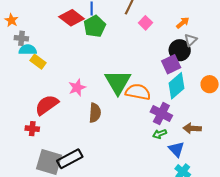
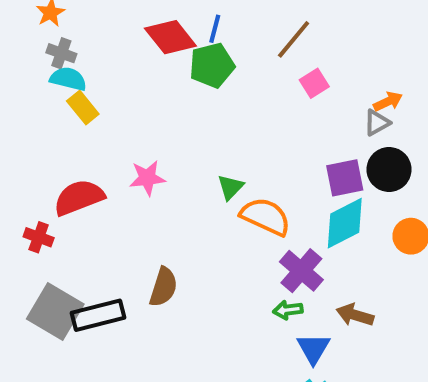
gray triangle: (191, 40) -> (377, 123), moved
black circle: (180, 50) -> (389, 169), moved
green triangle: (118, 82) -> (230, 187), size x0.5
brown semicircle: (95, 113) -> (163, 287), moved

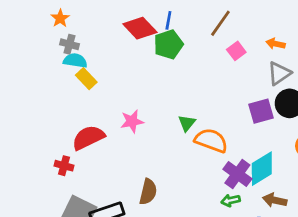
orange arrow: (388, 101) -> (275, 44), moved, turned -138
gray triangle: (377, 123) -> (279, 73), size x1.4
cyan diamond: (345, 223) -> (262, 169), moved

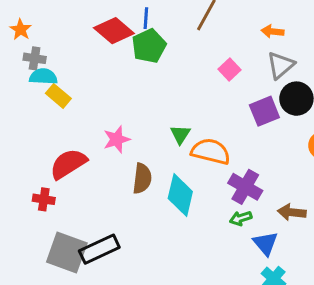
pink square: (236, 51) -> (230, 70), moved
cyan diamond: (262, 169) -> (180, 195), moved, turned -39
brown semicircle: (148, 192) -> (142, 178), moved

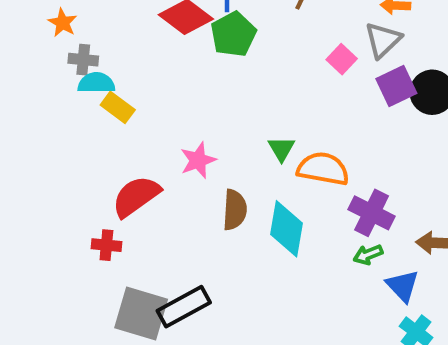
gray triangle: (281, 65) -> (383, 40), moved
purple square: (264, 111) -> (396, 86), moved

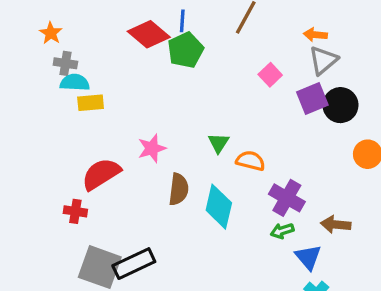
gray triangle: (383, 40) -> (323, 60), moved
yellow rectangle: (118, 107) -> (91, 103), turned -45
orange semicircle: (323, 169) -> (250, 161), size x0.7

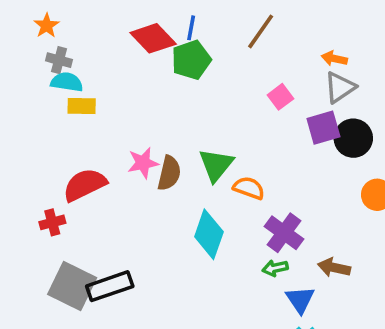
green triangle: (218, 143) -> (216, 165), size x1.5
brown semicircle: (179, 189) -> (169, 173), moved
red cross: (75, 211) -> (52, 222), turned -30

